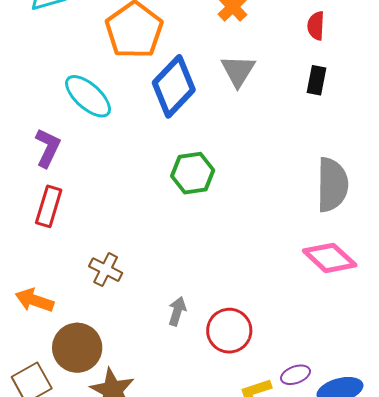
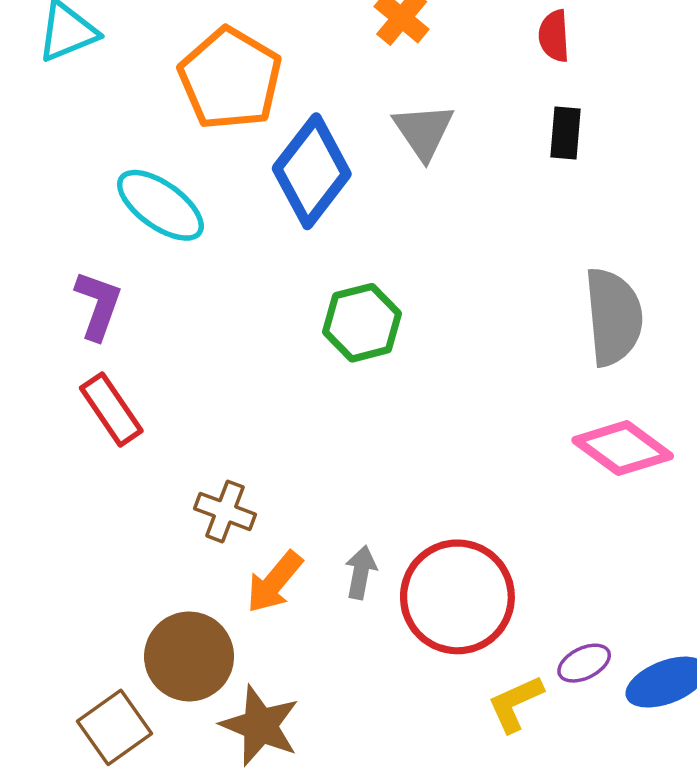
red rectangle: (49, 206) -> (111, 409), turned -45
orange arrow: (34, 300) -> (274, 582), moved, turned -63
red circle: (229, 331) -> (457, 597), size x1.4

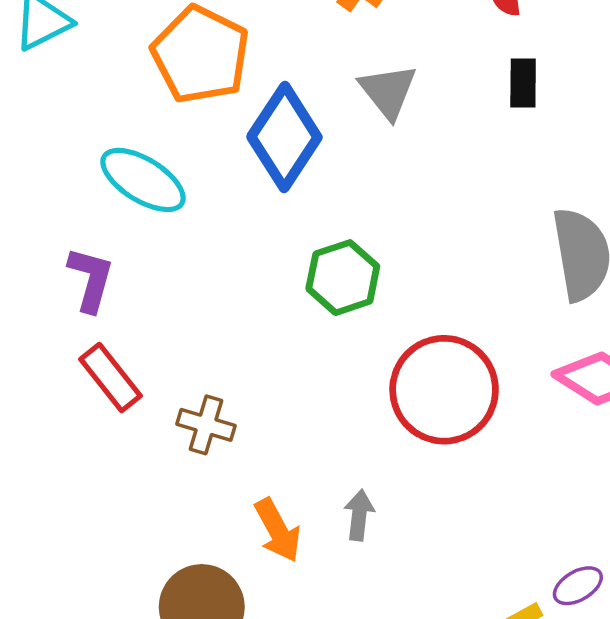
brown cross: (225, 511) -> (206, 425), moved
orange arrow: (274, 582) -> (278, 530), turned -64
red circle: (457, 597) -> (444, 390), moved

